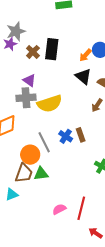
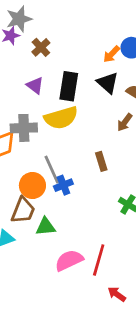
black rectangle: (52, 49) -> (69, 86), moved
gray cross: (26, 98) -> (24, 128), moved
blue cross: (66, 136) -> (63, 185), moved, turned 32
green triangle: (41, 174) -> (46, 227), moved
pink semicircle: (59, 209) -> (69, 260), size x1.5

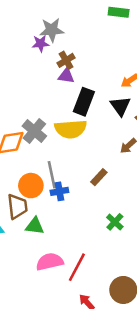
purple triangle: (35, 85) -> (66, 76), moved, turned -42
gray cross: (24, 128) -> (34, 131), turned 30
brown rectangle: (101, 161) -> (99, 177), turned 48
brown trapezoid: (23, 210) -> (17, 206), turned -40

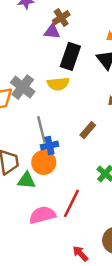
brown cross: (66, 60) -> (61, 18), moved
yellow semicircle: (71, 129) -> (58, 84), size x0.7
orange circle: (31, 186) -> (44, 162), moved
red line: (77, 267) -> (71, 203), moved

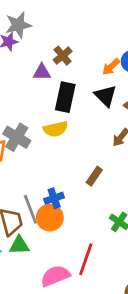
brown cross: (61, 18) -> (63, 56), moved
gray line: (41, 130) -> (30, 209), moved
green triangle: (26, 180) -> (19, 245), moved

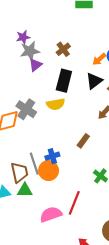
gray star: (18, 25) -> (30, 51), moved
purple triangle: (42, 72) -> (35, 65), moved, turned -40
black triangle: (105, 96) -> (94, 81), turned 36

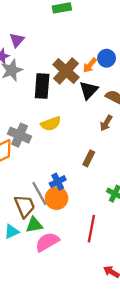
brown cross: (63, 49) -> (66, 71), moved, size x1.6
purple triangle: (35, 65) -> (17, 40), moved
black rectangle: (64, 81) -> (42, 86), moved
pink semicircle: (51, 214) -> (47, 242), moved

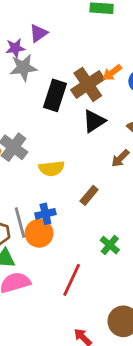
orange arrow: (90, 65) -> (112, 73), moved
black triangle: (89, 90) -> (94, 121), moved
yellow semicircle: (51, 124) -> (52, 168), moved

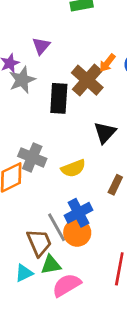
purple triangle: (38, 33) -> (41, 46), moved
black triangle: (94, 121) -> (105, 133), moved
blue cross: (45, 214) -> (79, 213), size x1.4

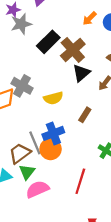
brown cross: (87, 80) -> (73, 50), moved
black rectangle: (59, 98) -> (48, 42), turned 35
brown trapezoid: (39, 243) -> (20, 153), turned -110
green triangle: (51, 265) -> (27, 172), turned -49

